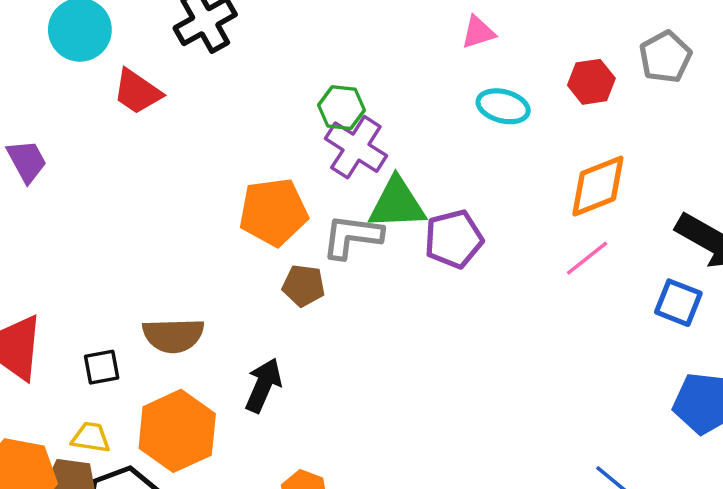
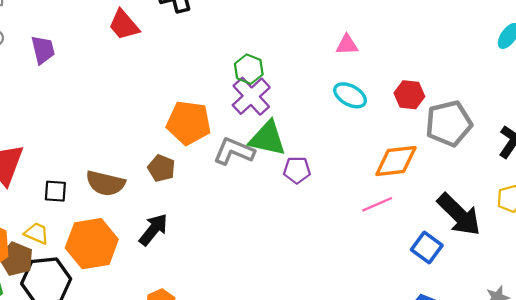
gray pentagon: (665, 57) -> (449, 123), moved, size x1.4
purple pentagon: (454, 239) -> (297, 170), size x0.7
brown pentagon: (304, 285) -> (161, 168), moved

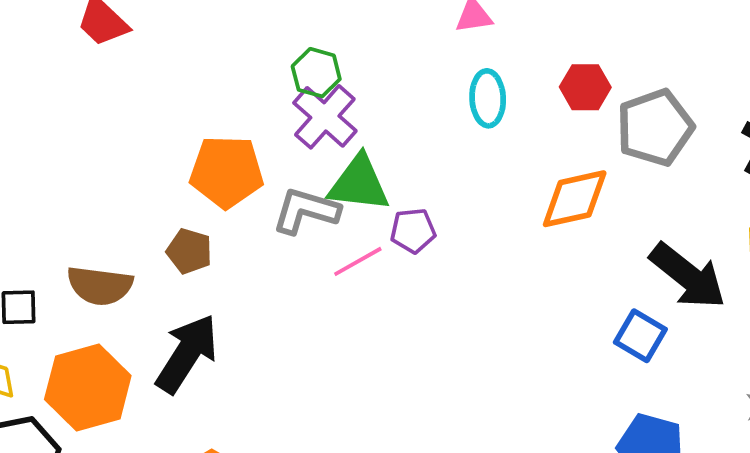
cyan ellipse: (350, 95) -> (488, 98), turned 64
pink line: (377, 204) -> (358, 261), moved
black arrow: (153, 230) -> (187, 354), size x1.4

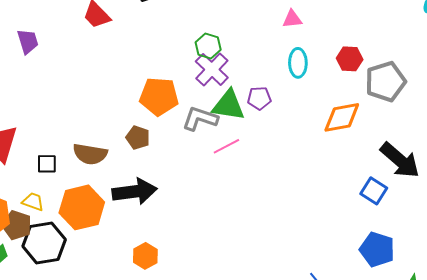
purple pentagon: (413, 231) -> (259, 98), moved
black arrow: (187, 354) -> (135, 192), turned 48

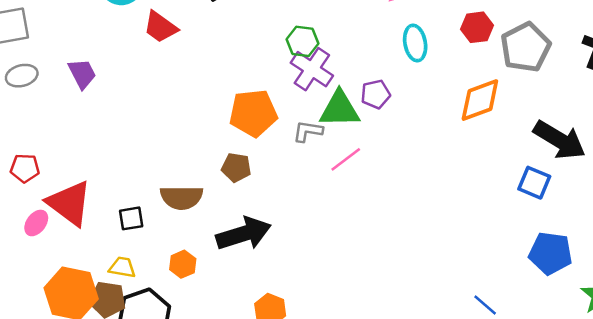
gray L-shape: (200, 119) -> (308, 131), size x0.7
orange hexagon: (82, 207) -> (183, 264), size x0.5

